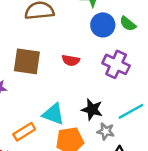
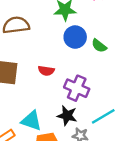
green semicircle: (128, 24) -> (99, 46), moved
purple cross: (116, 64) -> (77, 88), moved

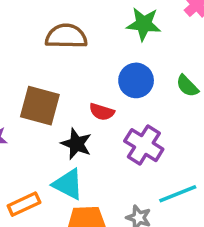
blue circle: (75, 37) -> (136, 80), moved
black star: (67, 116) -> (76, 144), moved

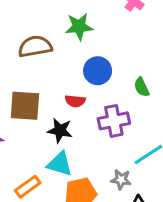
green star: (144, 24) -> (79, 27), moved
green semicircle: (187, 86) -> (142, 87), moved, turned 30
purple cross: (144, 145) -> (114, 121), turned -32

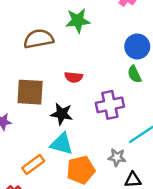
blue circle: (98, 71) -> (137, 47), moved
red semicircle: (75, 101) -> (74, 77), moved

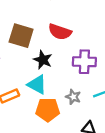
red semicircle: (74, 77) -> (60, 32), size x1.5
gray star: (117, 157) -> (73, 97), moved

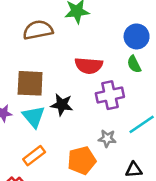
red semicircle: (60, 32) -> (89, 66), moved
cyan triangle: (37, 84) -> (34, 117), moved, turned 35

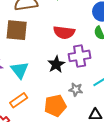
brown square: (30, 83) -> (17, 30), moved
black star: (62, 105) -> (56, 64), moved, turned 30

